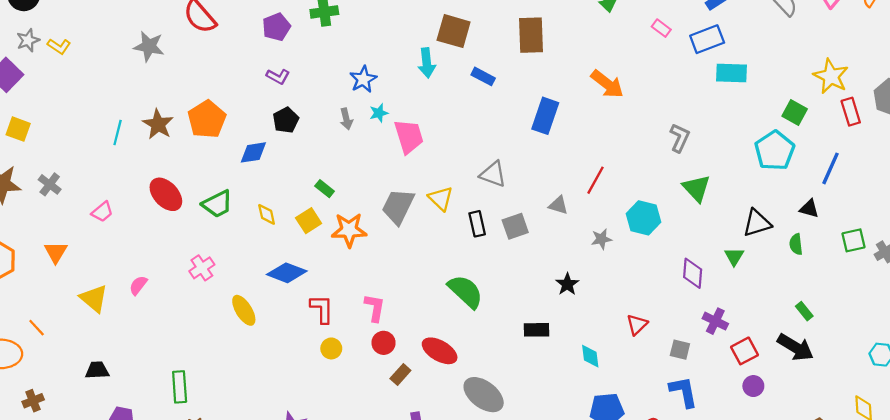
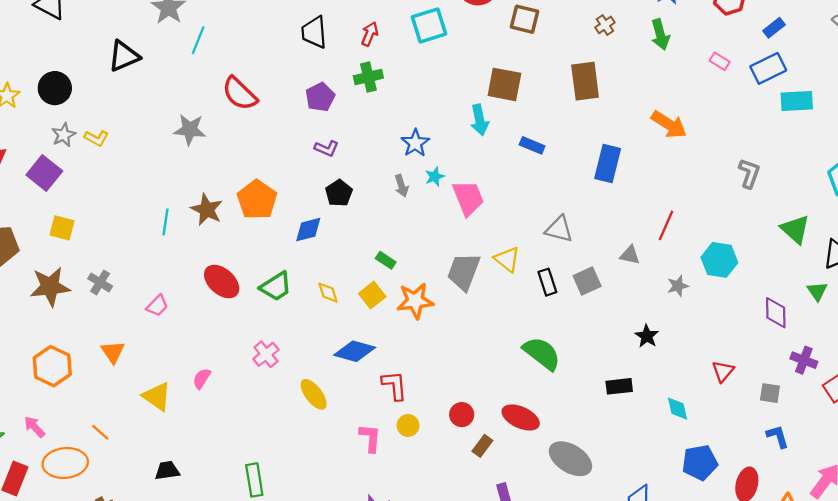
blue rectangle: (483, 76) -> (532, 145), moved
green triangle: (696, 188) -> (795, 229), moved
pink L-shape: (375, 308) -> (370, 438), moved
blue L-shape: (684, 392) -> (778, 436), size x0.7

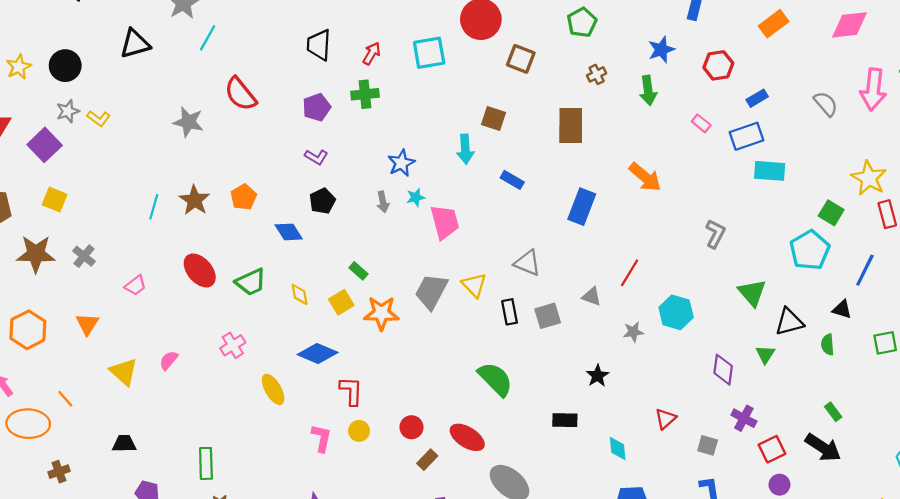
brown square: (504, 84) -> (493, 118), size x0.7
orange pentagon: (257, 200) -> (244, 197), size x0.7
blue diamond: (308, 230) -> (289, 232), turned 64

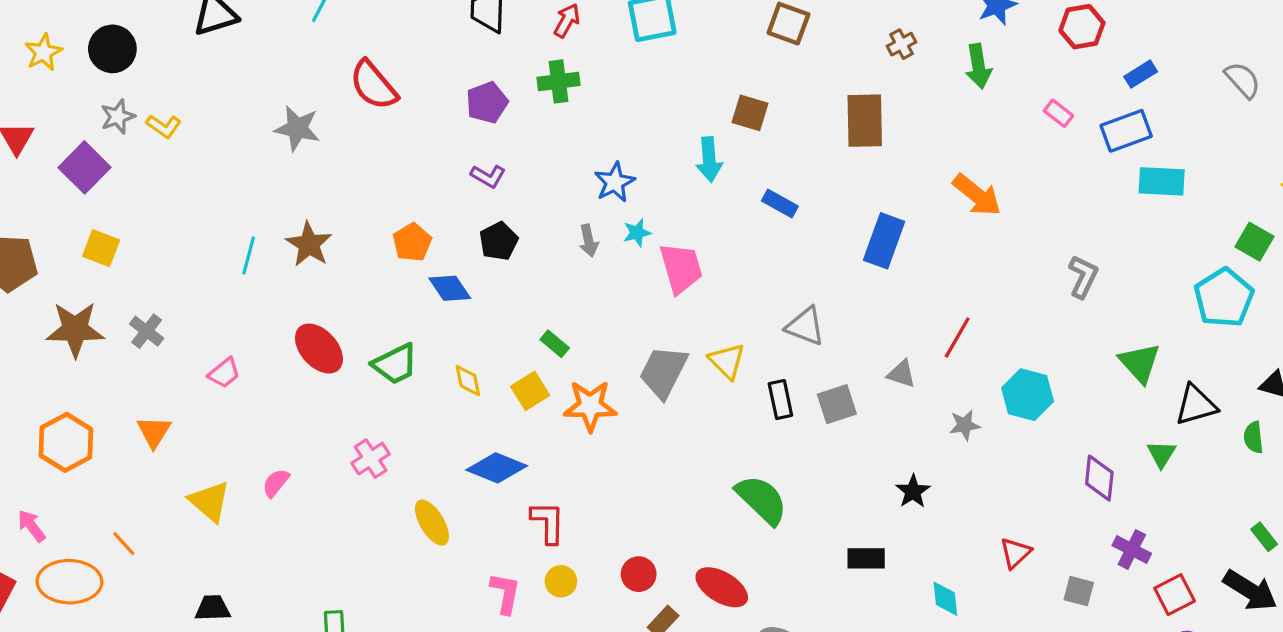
orange pentagon: (244, 197) -> (412, 242), moved

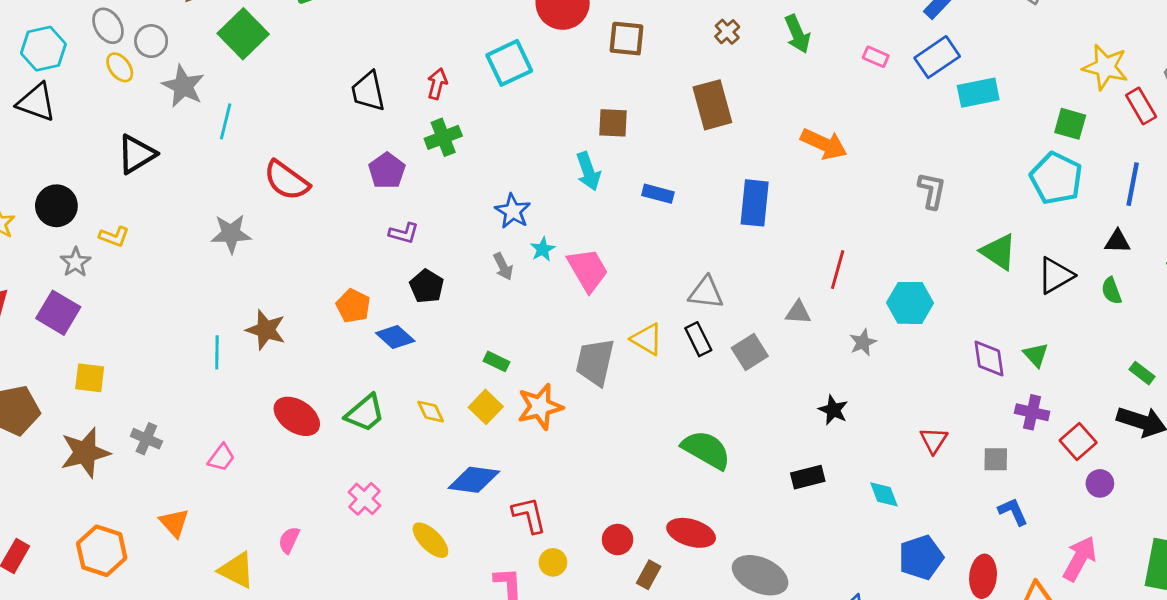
yellow L-shape: (164, 126) -> (114, 237), moved
black rectangle: (780, 400) -> (698, 339), moved
green triangle: (1161, 454) -> (1036, 355), moved

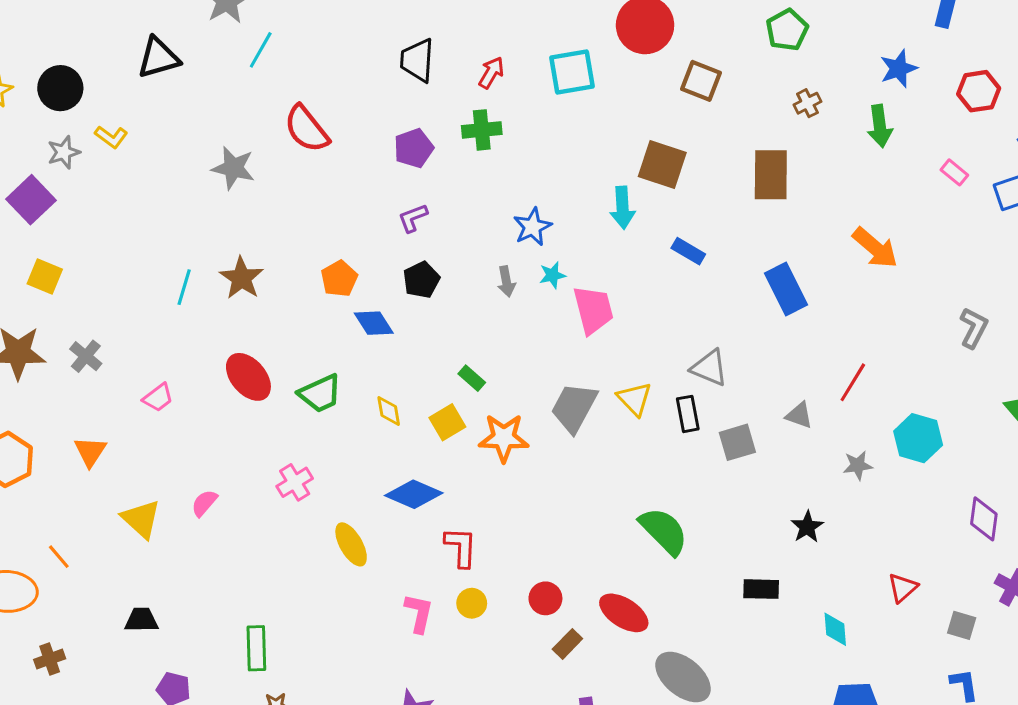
brown square: (613, 123) -> (662, 165), size x1.4
blue rectangle: (755, 203) -> (786, 289), turned -48
purple L-shape: (404, 233) -> (413, 218), turned 128

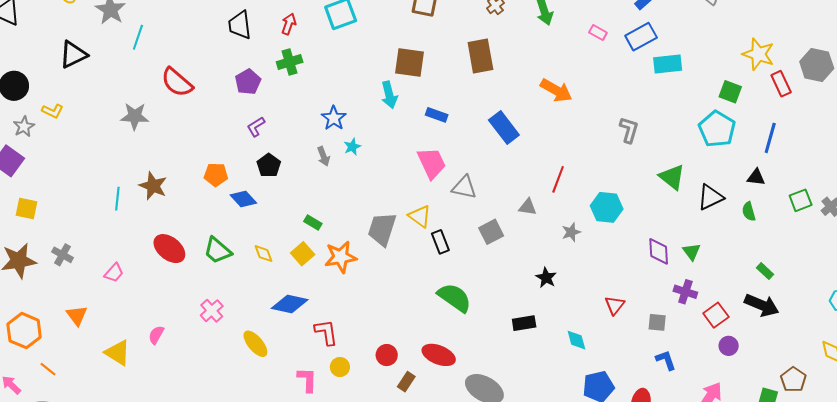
orange pentagon: (339, 279) -> (216, 175), turned -30
pink trapezoid: (593, 310) -> (432, 163), moved
green trapezoid: (320, 393) -> (217, 251), turned 76
black rectangle: (688, 414) -> (440, 242), moved
orange line: (59, 557) -> (48, 369), moved

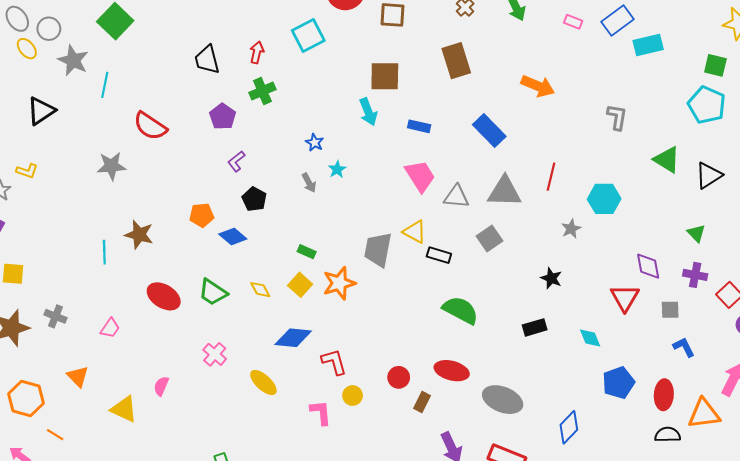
blue star: (334, 118) -> (315, 143), size x0.7
gray triangle: (528, 207) -> (504, 192), moved, size x1.8
black rectangle: (440, 242) -> (439, 255), turned -45
purple diamond: (659, 251) -> (648, 266), moved
red triangle: (615, 305) -> (625, 298), size x1.4

